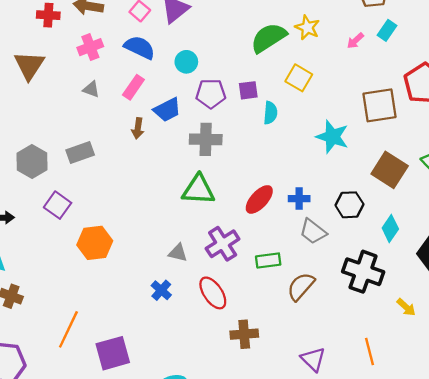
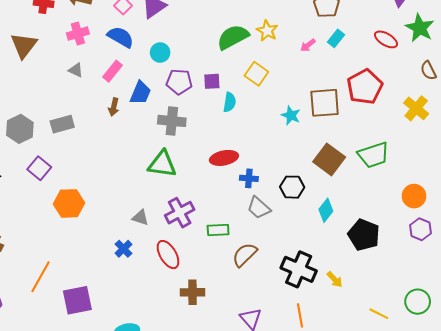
blue trapezoid: (167, 110) -> (140, 93), turned -45
cyan star: (332, 137) -> (291, 115), moved, size x0.7
red ellipse: (259, 199) -> (224, 158), moved, turned 32
black cross: (363, 272) -> (299, 269), moved

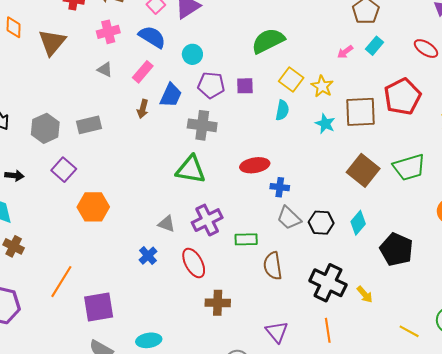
yellow star: (267, 31) -> (322, 86), moved
cyan semicircle: (230, 102) -> (282, 110), moved
black hexagon: (292, 187) -> (321, 223), moved
brown semicircle: (245, 255) -> (273, 266), turned -56

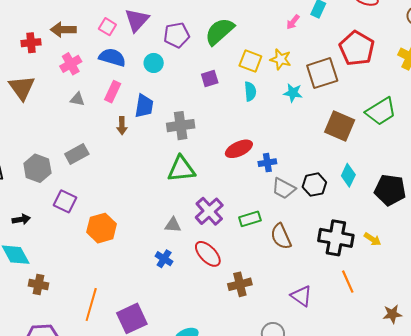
purple pentagon: (211, 85) -> (177, 35), moved

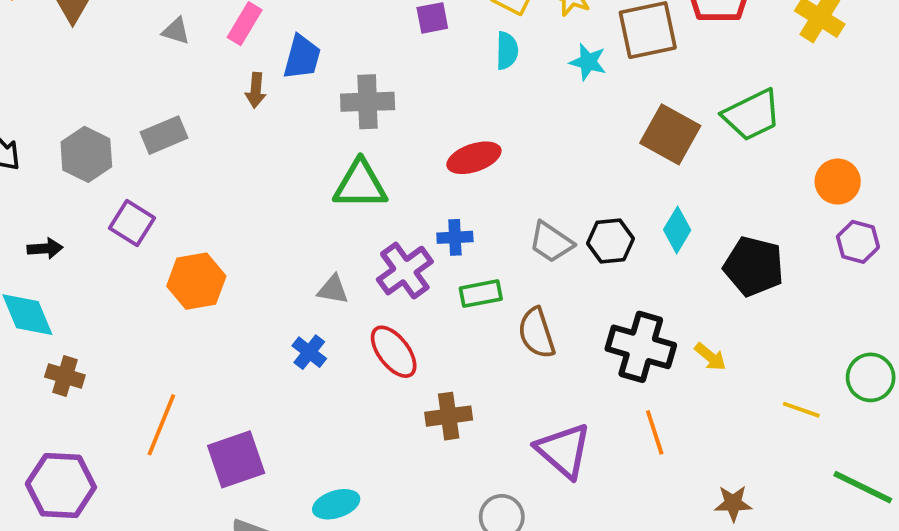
blue cross: (267, 163) -> (455, 237), moved
purple triangle: (301, 296) -> (564, 451), size x1.4

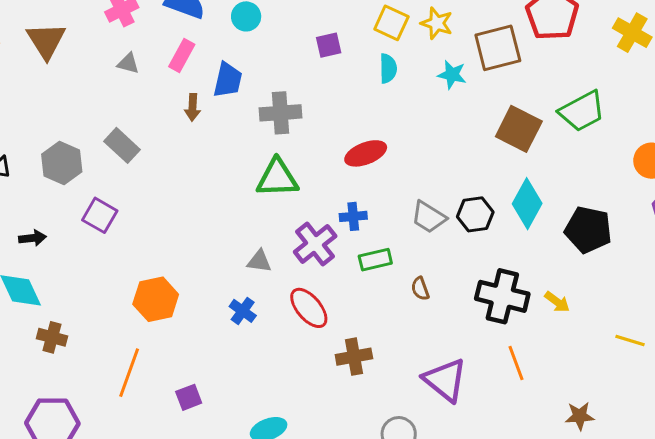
gray rectangle: (164, 135) -> (122, 145), turned 68
cyan diamond: (677, 230) -> (527, 204), size x1.4
orange hexagon: (196, 281) -> (156, 299), moved
brown semicircle: (537, 333) -> (420, 289), size x0.6
purple square: (236, 459) -> (189, 397), size x0.6

